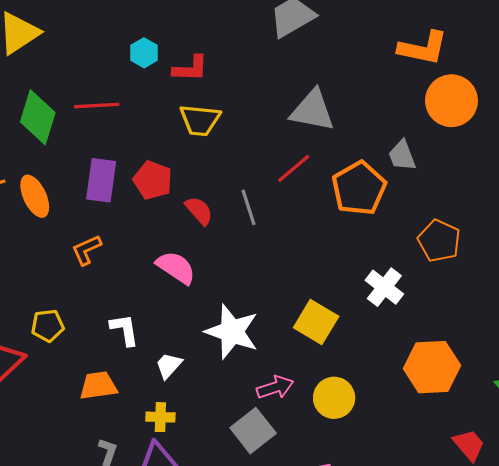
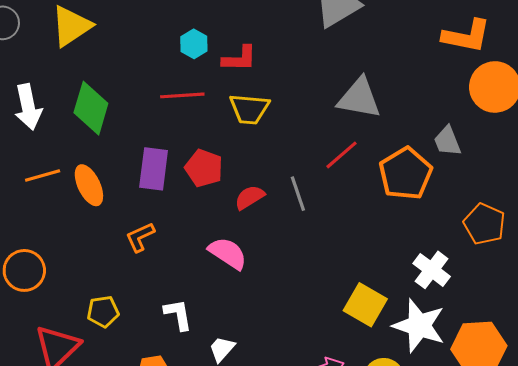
red line: (97, 106) -> (182, 95), moved
red semicircle: (199, 211) -> (250, 197), turned -80
white star: (232, 332) -> (419, 326), moved

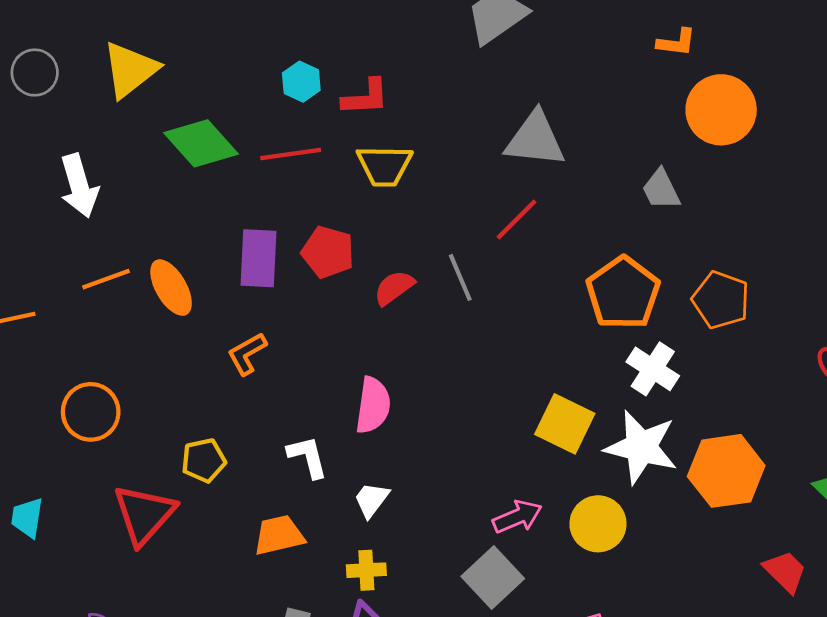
orange L-shape: (466, 36) -> (676, 42), size x0.6
green diamond: (91, 108) -> (201, 143), moved, turned -54
orange pentagon: (406, 174) -> (623, 293), moved
pink semicircle: (228, 253) -> (373, 405), moved, turned 69

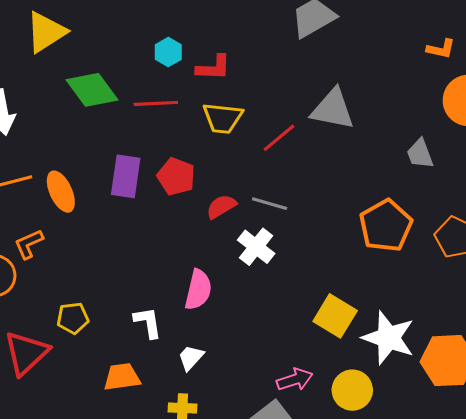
red line: (517, 220) -> (279, 138), moved
gray line: (460, 277) -> (270, 204), turned -56
orange L-shape: (247, 354) -> (29, 244), moved
white cross: (653, 369) -> (256, 247), moved

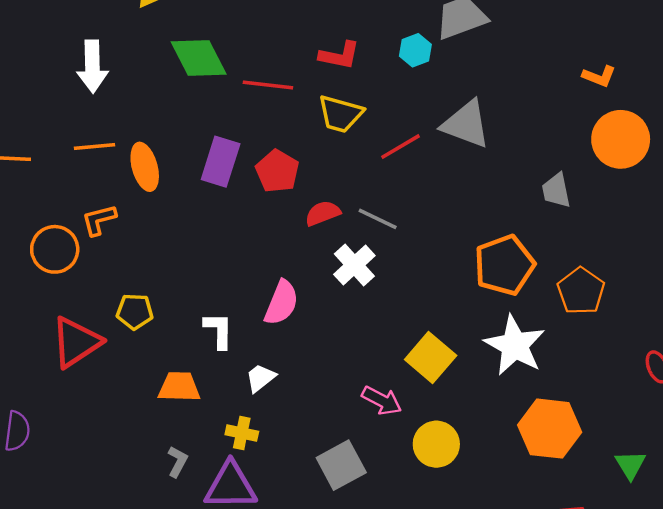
cyan hexagon: (168, 52) -> (415, 50), moved
white star: (388, 338) -> (515, 345), moved
pink arrow: (295, 380) -> (382, 400), moved, turned 36

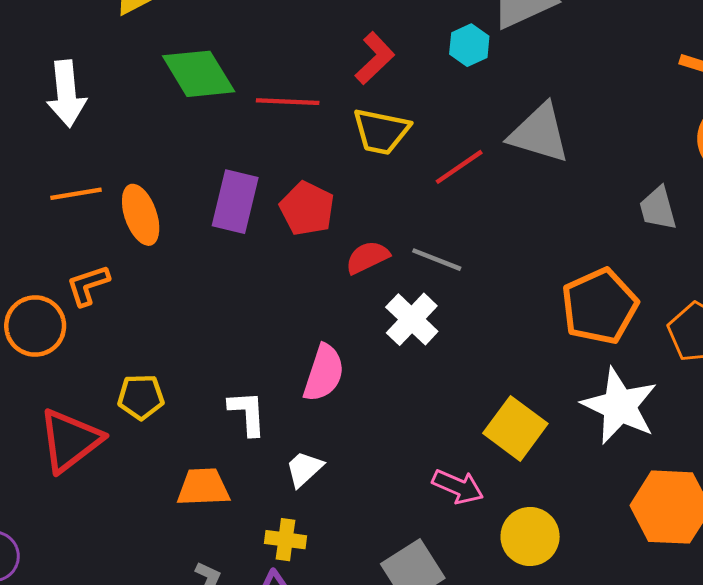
red L-shape: (340, 55) -> (375, 58), turned -51

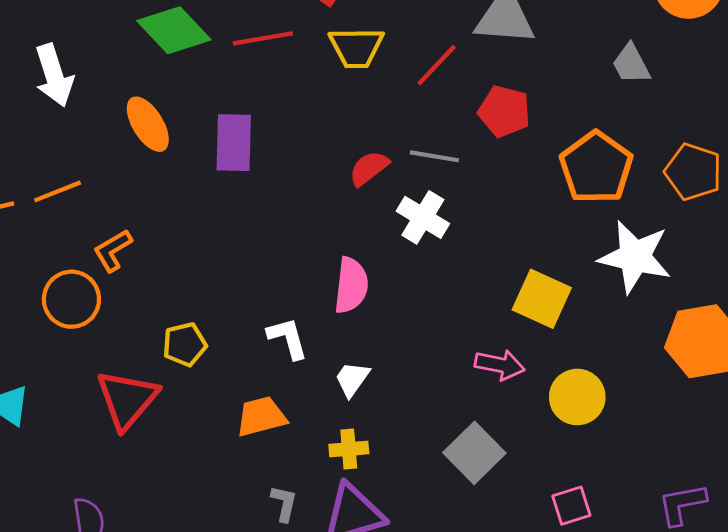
orange line: (76, 194) -> (58, 191), moved
red pentagon: (307, 209) -> (504, 111), moved
orange ellipse: (141, 215) -> (148, 124), moved

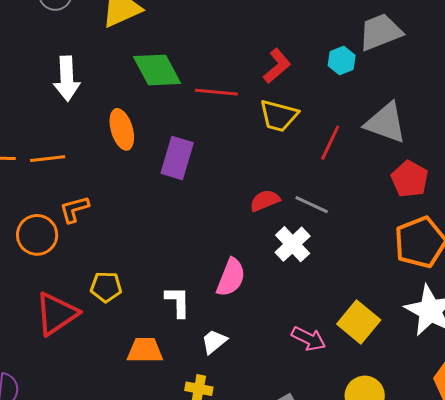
red line: (437, 65) -> (330, 143), turned -33
red pentagon: (504, 111) -> (410, 179), moved
pink arrow: (500, 365) -> (309, 339), moved

